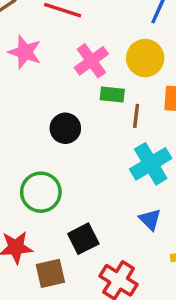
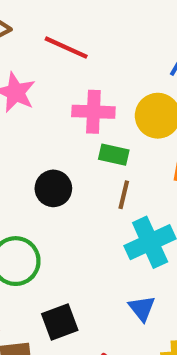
pink cross: (91, 61) -> (93, 112), turned 32
brown line: (136, 116) -> (124, 195), moved

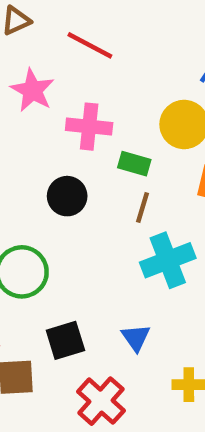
pink cross: (93, 112) -> (89, 127), moved
blue triangle: (142, 308) -> (136, 338), moved

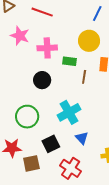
brown line: (142, 207) -> (84, 77), moved
cyan cross: (168, 260) -> (69, 112), moved

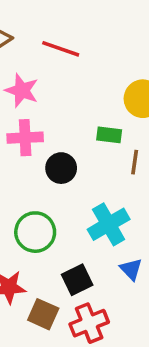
pink cross: (47, 48) -> (25, 138), moved
brown square: (31, 163) -> (43, 314), turned 36
red cross: (71, 168) -> (89, 323), moved, turned 35

